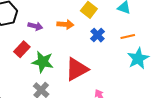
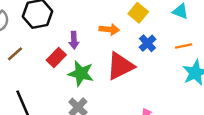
purple arrow: (35, 26) -> (74, 40), moved, turned 72
red triangle: (77, 69) -> (120, 66), moved

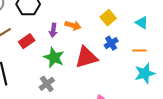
orange arrow: (109, 29) -> (73, 26), moved
red rectangle: (56, 58) -> (27, 41), moved

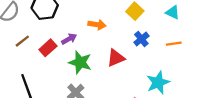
purple arrow: (53, 30) -> (69, 39), moved, turned -120
red triangle: (86, 57) -> (116, 58), size x0.7
cyan star: (145, 73) -> (158, 83), moved

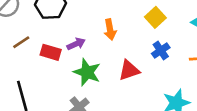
orange arrow: (97, 25) -> (110, 30), turned 66
red rectangle: (48, 48) -> (51, 52), turned 54

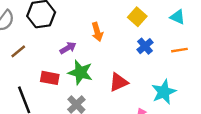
red rectangle: (51, 52) -> (50, 78), moved
red triangle: (129, 70) -> (119, 82), moved

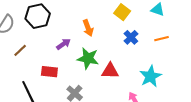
green star: (80, 72) -> (88, 58), moved
red triangle: (119, 82) -> (110, 71), turned 30

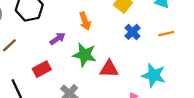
red rectangle: (49, 72) -> (42, 69), turned -35
cyan star: (150, 76) -> (154, 75), turned -30

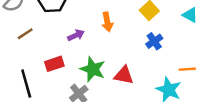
orange line: (166, 34) -> (187, 69), moved
green star: (85, 55) -> (93, 69), moved

